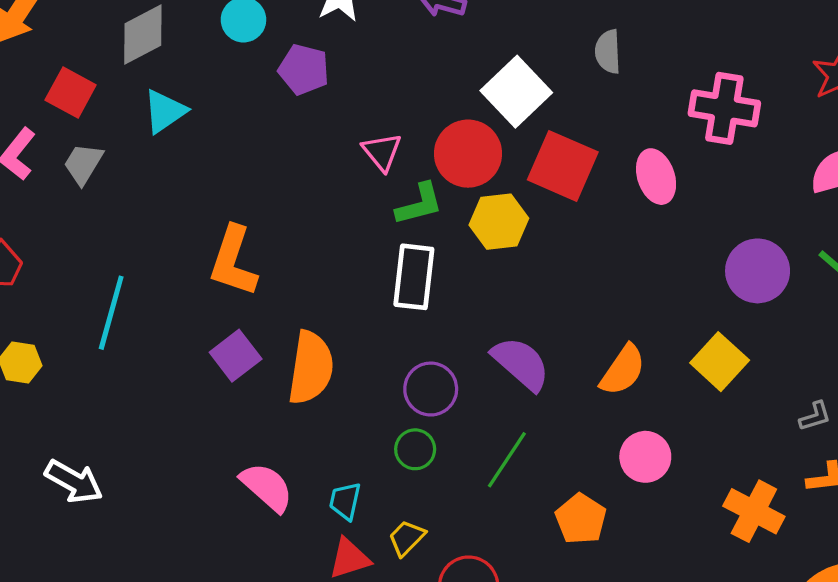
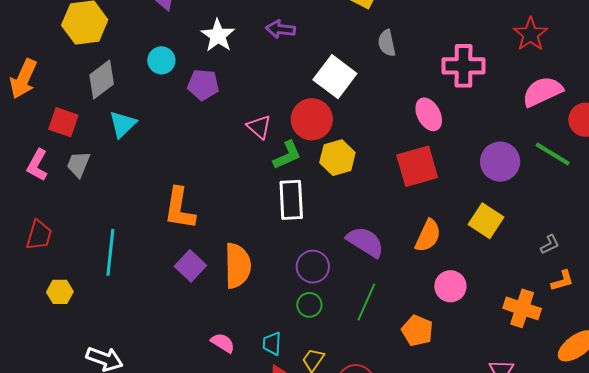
red square: (563, 166) -> (417, 166), moved, turned -30
pink semicircle: (267, 487) -> (223, 343), size x0.7

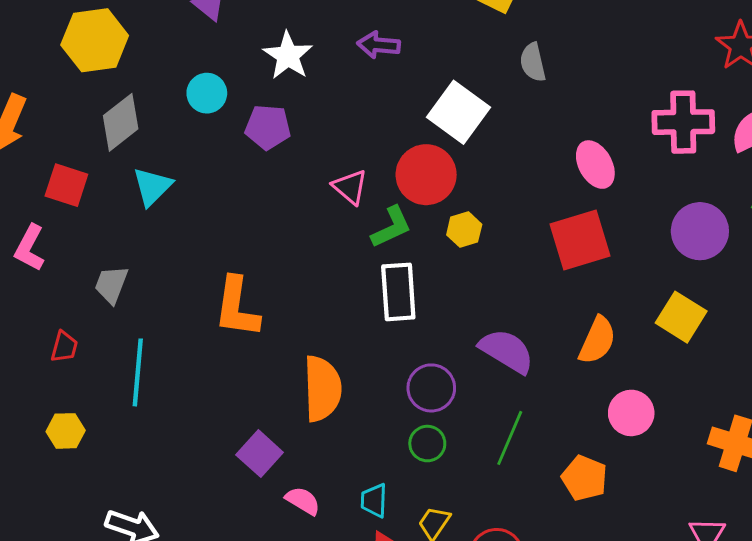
pink cross: (463, 66) -> (683, 122), moved
yellow hexagon: (337, 158) -> (464, 230), size x0.7
gray trapezoid: (78, 164) -> (111, 285), moved
red trapezoid: (39, 235) -> (64, 347), moved, size x0.7
purple square: (190, 266) -> (260, 454), moved

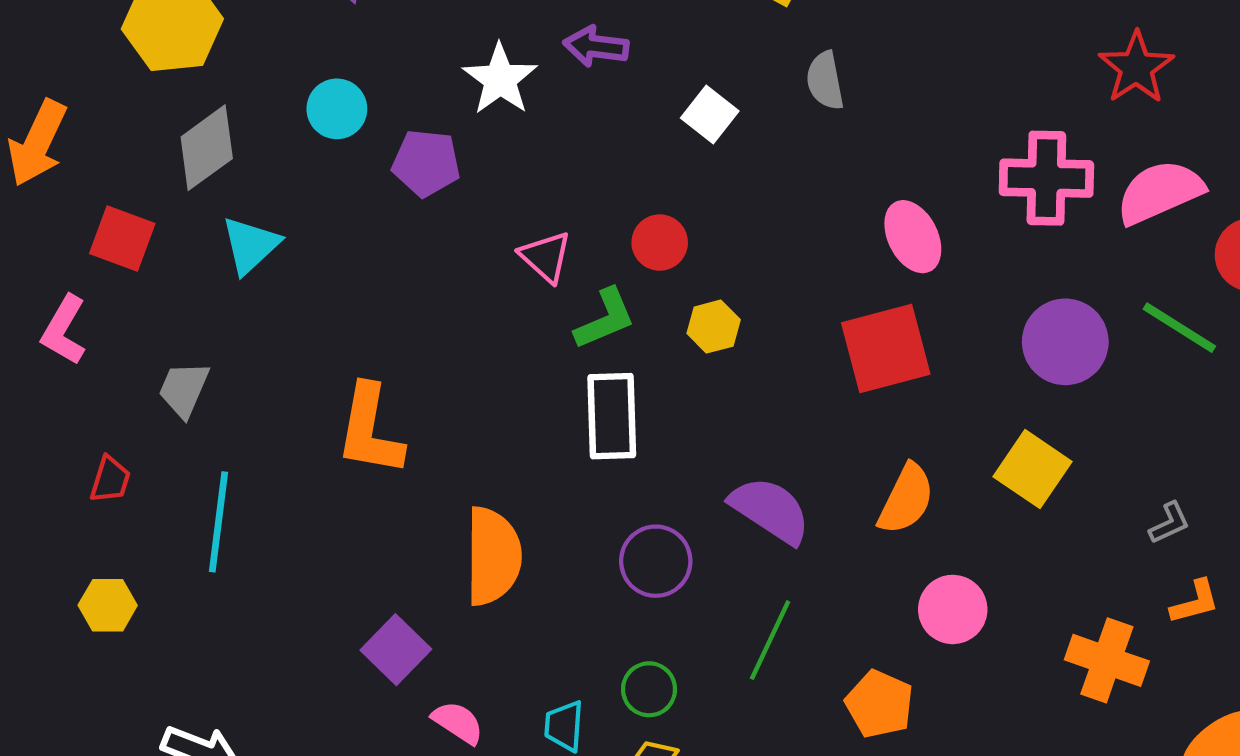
white star: (288, 56) -> (500, 79), moved
white square: (459, 112) -> (710, 114), moved, size x0.6
red circle: (426, 175) -> (660, 243), size x0.6
green circle: (427, 444) -> (649, 689), moved

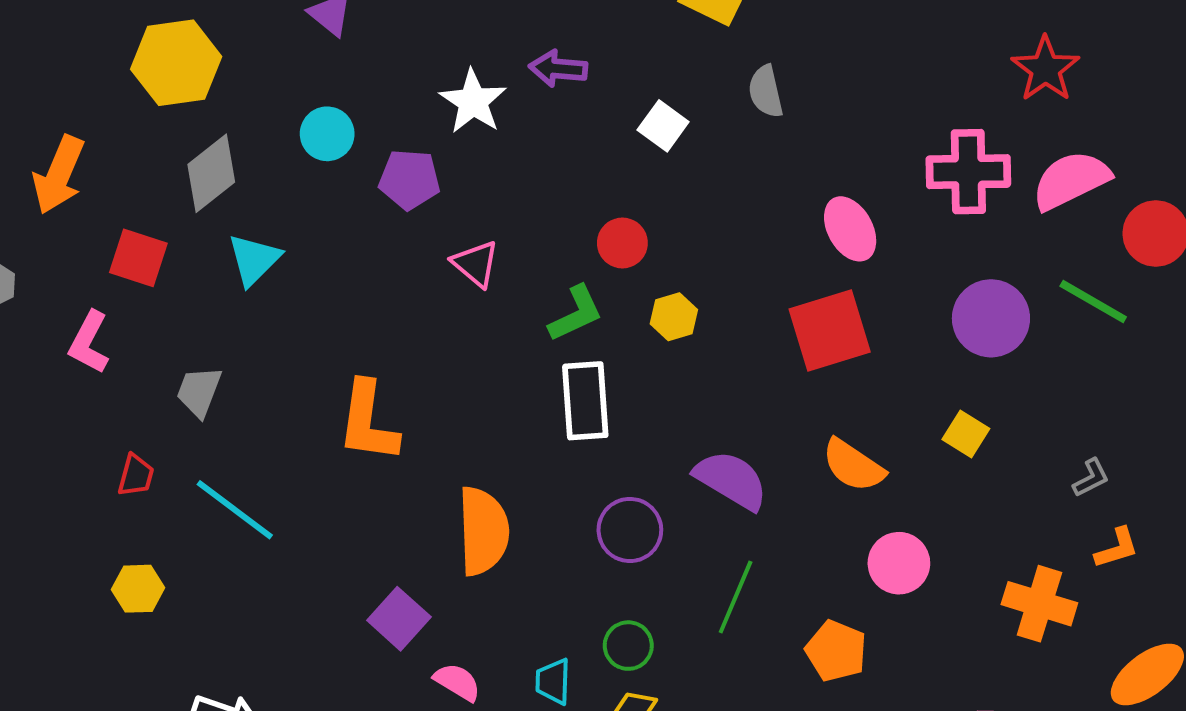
pink triangle: (546, 257) -> (475, 264), moved
yellow square: (1032, 469) -> (966, 434), size x0.7
orange semicircle: (906, 499) -> (853, 465), turned 100
cyan line: (218, 522) -> (235, 510), turned -58

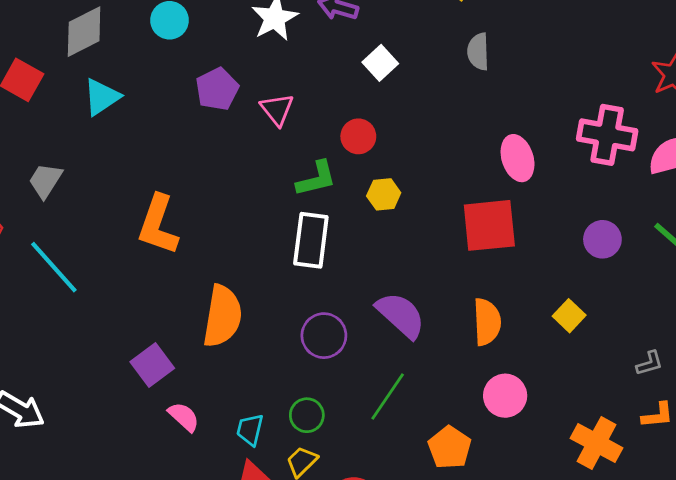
white square: (663, 126) -> (380, 63), moved
purple pentagon: (409, 179) -> (217, 89), moved, turned 30
pink triangle: (475, 264) -> (277, 109), moved
purple circle: (991, 318) -> (602, 239), size x0.7
orange semicircle: (853, 465) -> (487, 322), turned -138

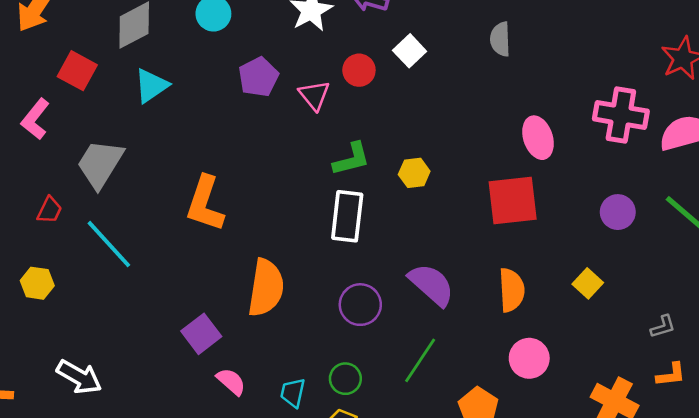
red circle: (358, 136) -> (359, 70), moved
gray trapezoid: (45, 181) -> (100, 164), size x1.5

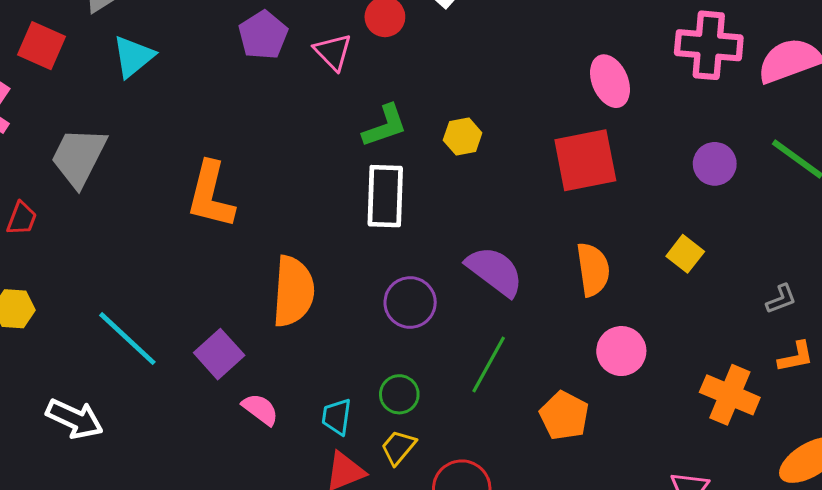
cyan line: (109, 244) -> (127, 339), moved

